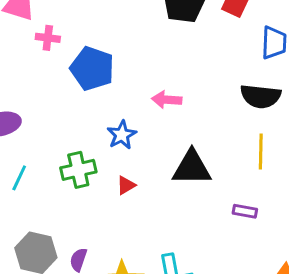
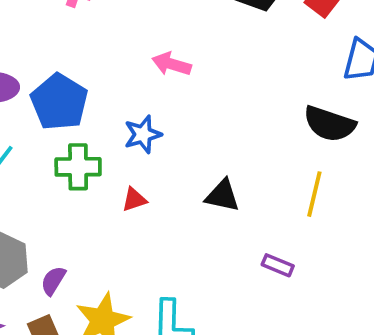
blue pentagon: (92, 69) -> (59, 102), moved
pink arrow: (167, 100) -> (172, 64), moved
black triangle: (192, 168) -> (222, 196), size x0.7

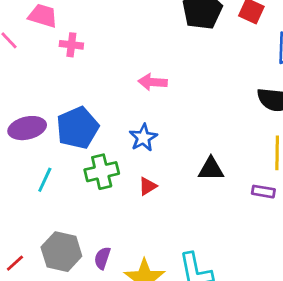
blue pentagon: (59, 102) -> (78, 128), turned 30
purple rectangle: (278, 265) -> (263, 192), moved

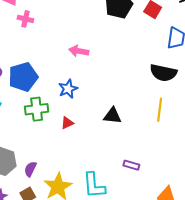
purple rectangle: (263, 192) -> (131, 165), moved

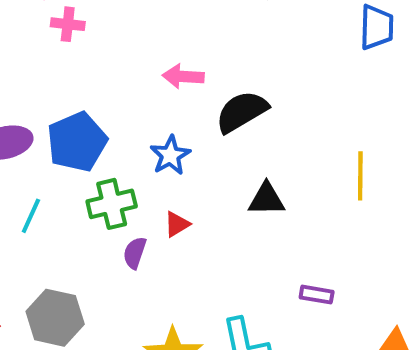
black semicircle: (163, 73) -> (242, 112), moved, turned 144
purple semicircle: (30, 169) -> (135, 253), moved

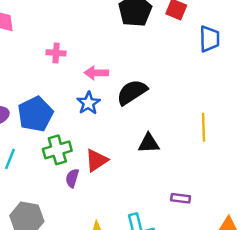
pink cross: (68, 24) -> (56, 53), moved
blue star: (170, 155) -> (88, 103), moved
red triangle: (177, 224) -> (96, 160), size x1.5

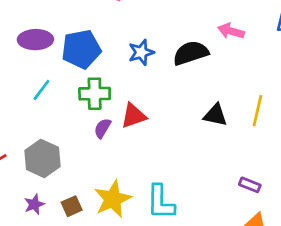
pink arrow: (96, 73) -> (231, 31), moved
black triangle: (149, 143) -> (215, 115), moved
purple rectangle: (181, 198) -> (250, 185), moved

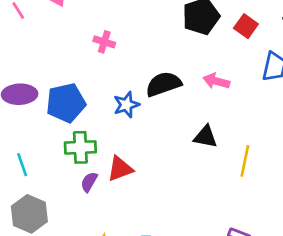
black semicircle: (191, 53) -> (163, 84), moved
cyan line: (41, 90) -> (22, 165), moved, turned -55
black triangle: (215, 115) -> (205, 137), moved

